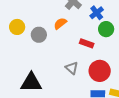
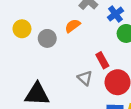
red rectangle: (87, 43) -> (102, 60), moved, turned 40

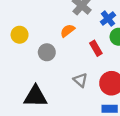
gray circle: (47, 38) -> (47, 52), moved
red rectangle: (102, 60) -> (96, 48), moved

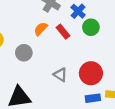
red rectangle: (96, 48) -> (63, 32), moved

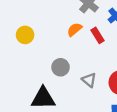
gray circle: (24, 53) -> (61, 67), moved

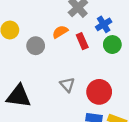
gray circle: (61, 67) -> (36, 46), moved

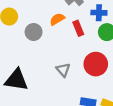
blue cross: (104, 24) -> (99, 13), turned 32
red circle: (99, 92) -> (96, 64), moved

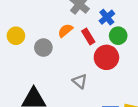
blue cross: (99, 13) -> (107, 17), turned -32
red circle: (96, 64) -> (106, 57), moved

